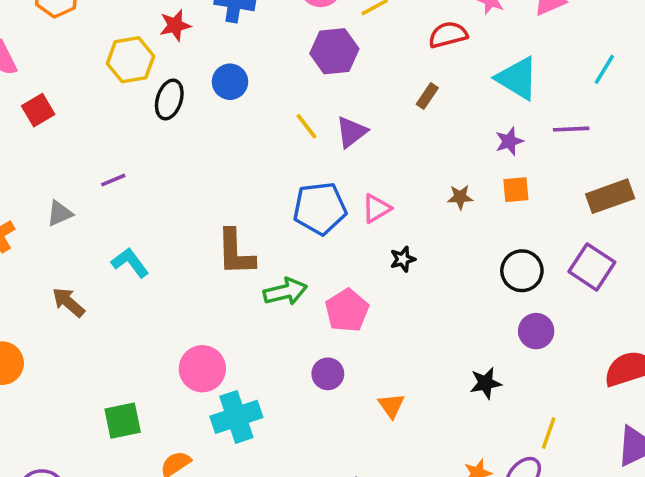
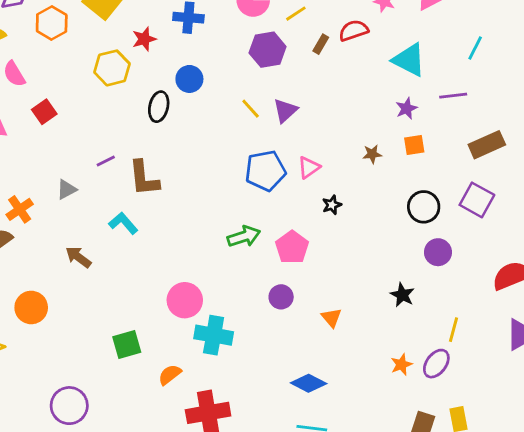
brown rectangle: (427, 96) -> (321, 44), moved
black ellipse: (169, 100) -> (159, 107), moved
brown L-shape: (236, 252) -> (144, 178), moved
black star: (486, 383) -> (402, 295), turned -30
cyan cross: (236, 417) -> (214, 335), turned 33

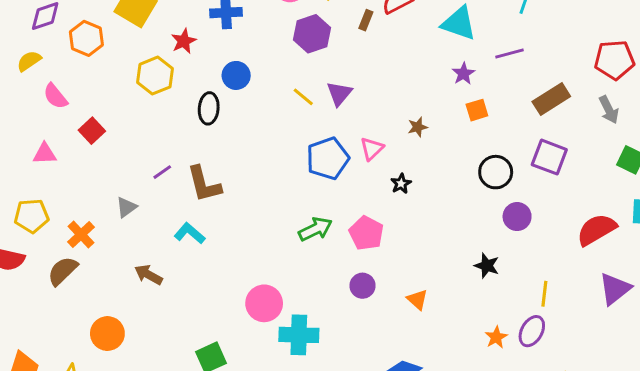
brown star: (372, 154) -> (418, 127), moved

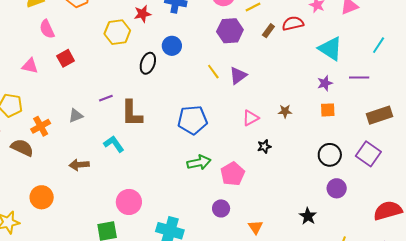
blue pentagon: (328, 158) -> (193, 120), moved
brown semicircle: (63, 271) -> (22, 148), turned 55
brown arrow: (148, 275) -> (79, 165), turned -48
pink circle: (264, 303) -> (129, 202), moved

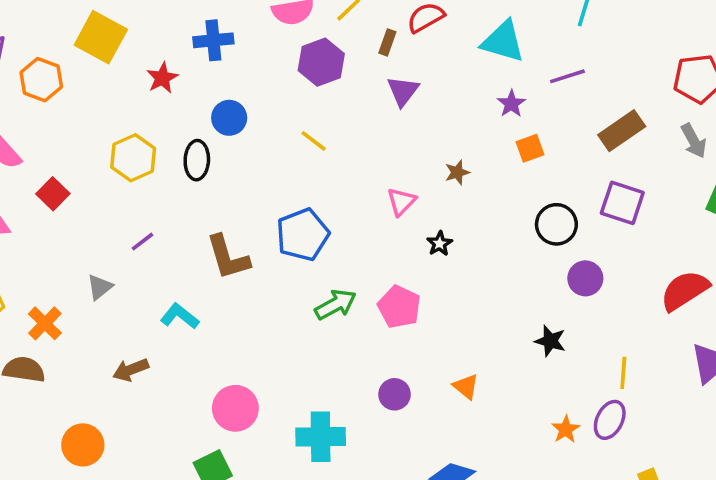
yellow hexagon: (117, 32) -> (133, 158), moved
purple triangle: (238, 76) -> (403, 91), moved
brown L-shape: (132, 113) -> (228, 257), moved
purple circle: (221, 208) -> (395, 394), moved

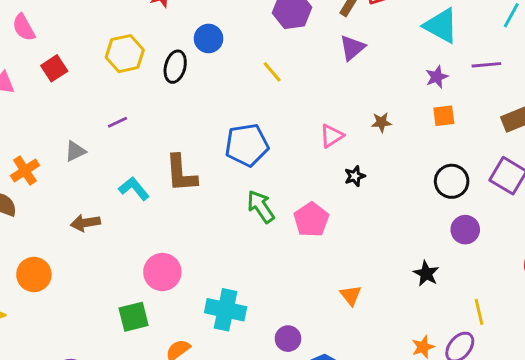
brown L-shape: (228, 257) -> (181, 173), moved
green arrow: (335, 304) -> (261, 207), turned -108
yellow line: (623, 373) -> (479, 312), turned -30
purple circle: (395, 394) -> (288, 339), moved

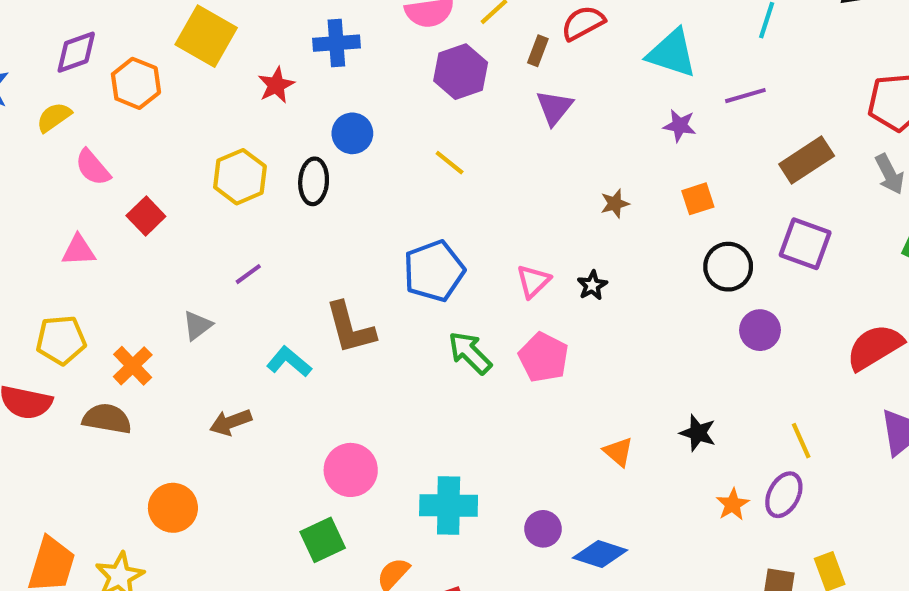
purple star: (437, 77) -> (680, 126), turned -30
orange square: (444, 116) -> (698, 199), moved
pink triangle: (332, 136) -> (533, 281), moved
black star: (426, 274) -> (698, 433), moved

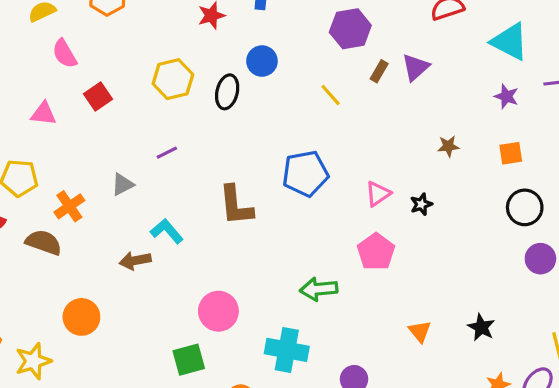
brown rectangle: (538, 51) -> (379, 71), moved
green arrow: (470, 353) -> (319, 289), moved, turned -60
cyan L-shape: (289, 362) -> (167, 231), moved

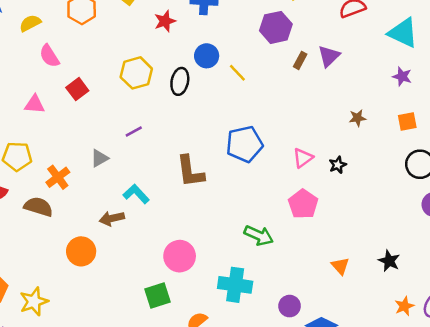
yellow line: (331, 95) -> (237, 73), moved
green arrow: (319, 289) -> (259, 235), turned -148
orange circle: (81, 317) -> (81, 251), moved

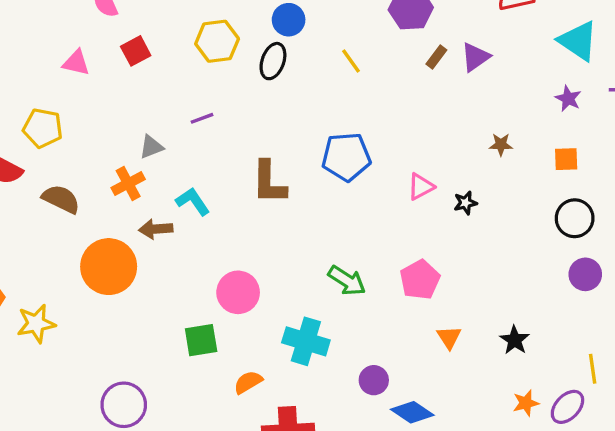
blue circle: (207, 56) -> (289, 20), moved
orange cross: (58, 177) -> (128, 184), moved
pink pentagon: (303, 204) -> (420, 280), moved
orange circle: (81, 251) -> (109, 267), size x1.4

